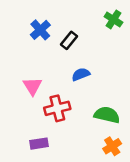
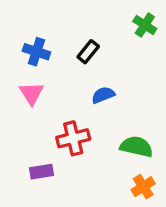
blue cross: (40, 30) -> (36, 52), moved, turned -30
pink triangle: (32, 86) -> (31, 93), moved
purple rectangle: (39, 144) -> (41, 172), moved

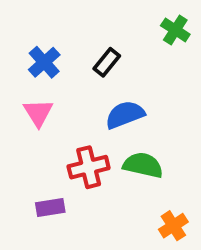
blue cross: (36, 52) -> (44, 62), turned 30
blue semicircle: (103, 95) -> (125, 115), size x1.4
green semicircle: (136, 147) -> (143, 165), moved

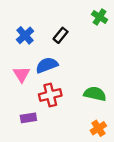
pink triangle: (38, 113) -> (22, 74), moved
blue semicircle: (125, 115) -> (47, 65), moved
green semicircle: (143, 165) -> (95, 94), moved

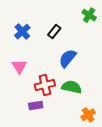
blue semicircle: (47, 65) -> (68, 58), moved, turned -30
green semicircle: (95, 94) -> (72, 87), moved
purple rectangle: (28, 118) -> (36, 106), moved

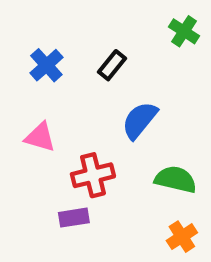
pink triangle: (19, 66) -> (40, 137), turned -42
green semicircle: (72, 87) -> (176, 179), moved

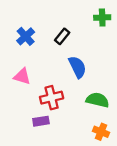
green cross: (184, 31) -> (102, 18), turned -35
blue semicircle: (140, 120) -> (77, 67), turned 115
orange cross: (182, 237) -> (101, 132), turned -35

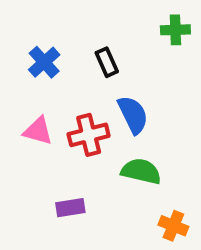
black rectangle: (62, 36) -> (107, 62), turned -63
red cross: (52, 98) -> (89, 135), moved
green semicircle: (97, 100) -> (141, 171), moved

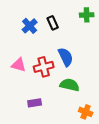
blue cross: (44, 62) -> (30, 26), moved
black rectangle: (107, 62) -> (53, 23), moved

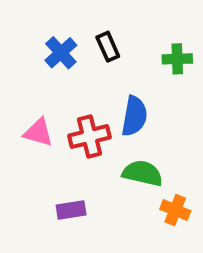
green cross: (87, 15) -> (177, 59), moved
blue semicircle: (66, 57) -> (134, 116), turned 36
orange cross: (86, 112) -> (175, 210), moved

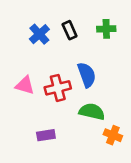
green cross: (177, 59) -> (106, 29), moved
blue semicircle: (134, 116) -> (87, 75), turned -30

